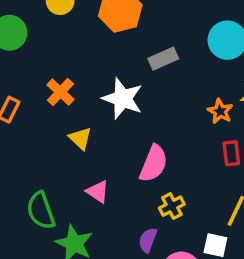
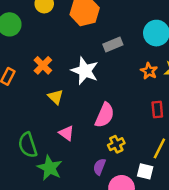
orange star: (220, 111) -> (149, 71), moved

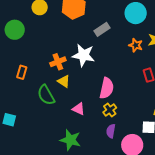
orange cross: (43, 65) -> (58, 62), moved, turned 35
yellow cross: (116, 144) -> (110, 110), moved
green semicircle: (28, 145) -> (46, 95), moved

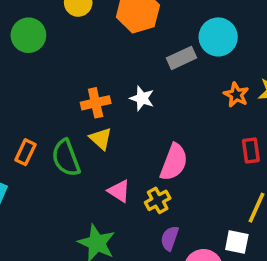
cyan circle: (136, 13) -> (218, 37), moved
white star: (83, 55) -> (142, 98), size x0.6
orange rectangle: (22, 72) -> (25, 152), moved
yellow cross: (110, 110) -> (158, 200), moved

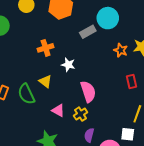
white star: (142, 98) -> (68, 65), moved
orange cross: (96, 103) -> (46, 48), moved
pink semicircle: (174, 162) -> (88, 92), turned -35

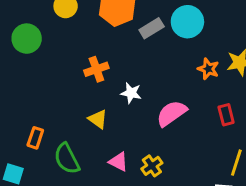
gray rectangle: (88, 32) -> (152, 28), moved
pink semicircle: (88, 92) -> (172, 113), moved, turned -105
green semicircle: (26, 94) -> (67, 159), moved

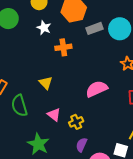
orange cross: (96, 69) -> (63, 47), moved
white star: (131, 93) -> (44, 28), moved

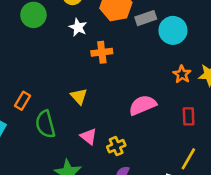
gray rectangle: (94, 28) -> (146, 18), moved

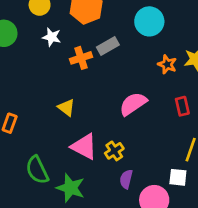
gray rectangle: (146, 18) -> (108, 46), moved
green semicircle: (45, 124) -> (37, 170), moved
pink triangle: (89, 136) -> (84, 146), size x1.5

